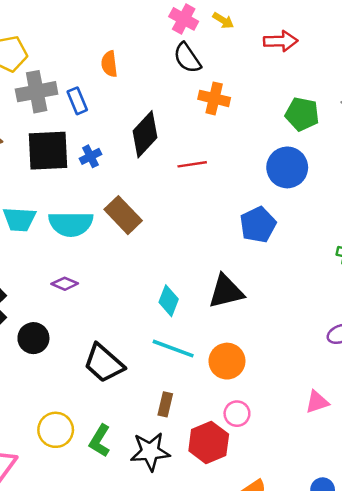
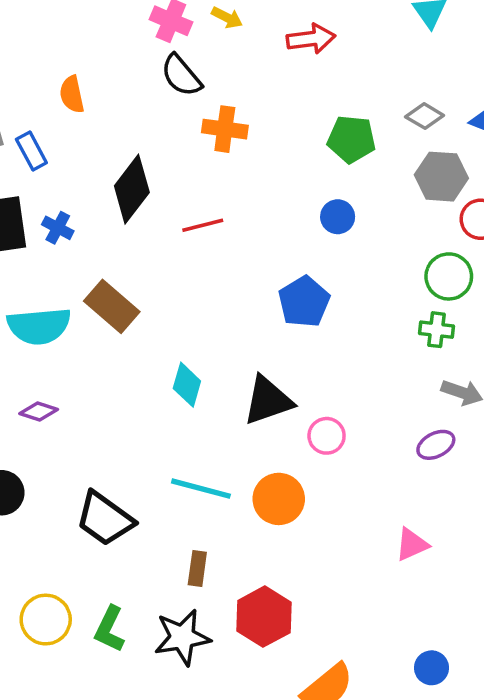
blue cross: (90, 156) -> (58, 228), turned -30
blue circle: (287, 167) -> (338, 217), size x0.6
cyan diamond: (169, 301) -> (187, 385), moved
pink circle: (237, 414) -> (327, 436), moved

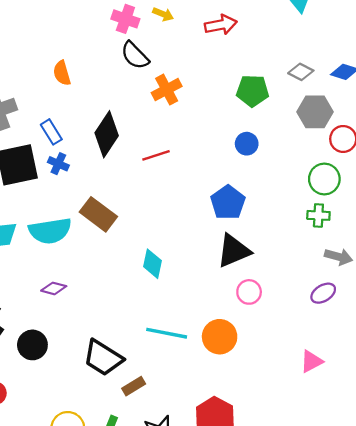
orange cross: (225, 129) -> (167, 90), turned -32
blue rectangle: (31, 151) -> (51, 132), moved
black triangle: (268, 401) -> (234, 251), moved
brown rectangle: (197, 569) -> (134, 386), moved, turned 55

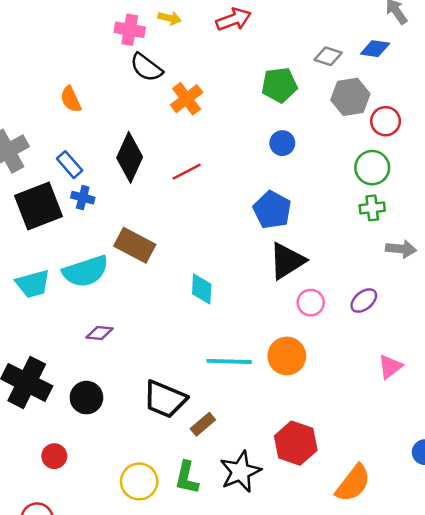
purple ellipse: (323, 293) -> (364, 301), moved

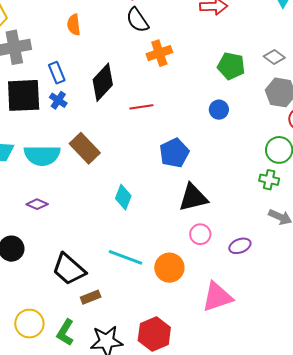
blue pentagon: (272, 210) -> (174, 153), moved
pink triangle: (390, 367) -> (217, 297), moved, size x1.6

